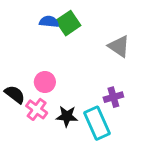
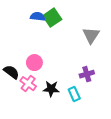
gray triangle: (119, 46) -> (91, 35), turned 30
cyan rectangle: (97, 123) -> (74, 94), size x0.6

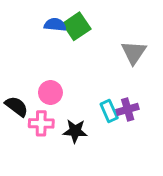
pink cross: (28, 84) -> (41, 123), turned -35
cyan rectangle: (74, 94) -> (109, 111), moved

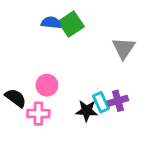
black star: (75, 131) -> (87, 111), moved

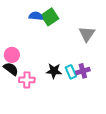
pink circle: (47, 85) -> (12, 55), moved
black star: (87, 111) -> (54, 71), moved

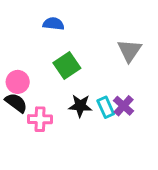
green square: (50, 17) -> (67, 65), moved
purple cross: (83, 71) -> (124, 106), turned -32

